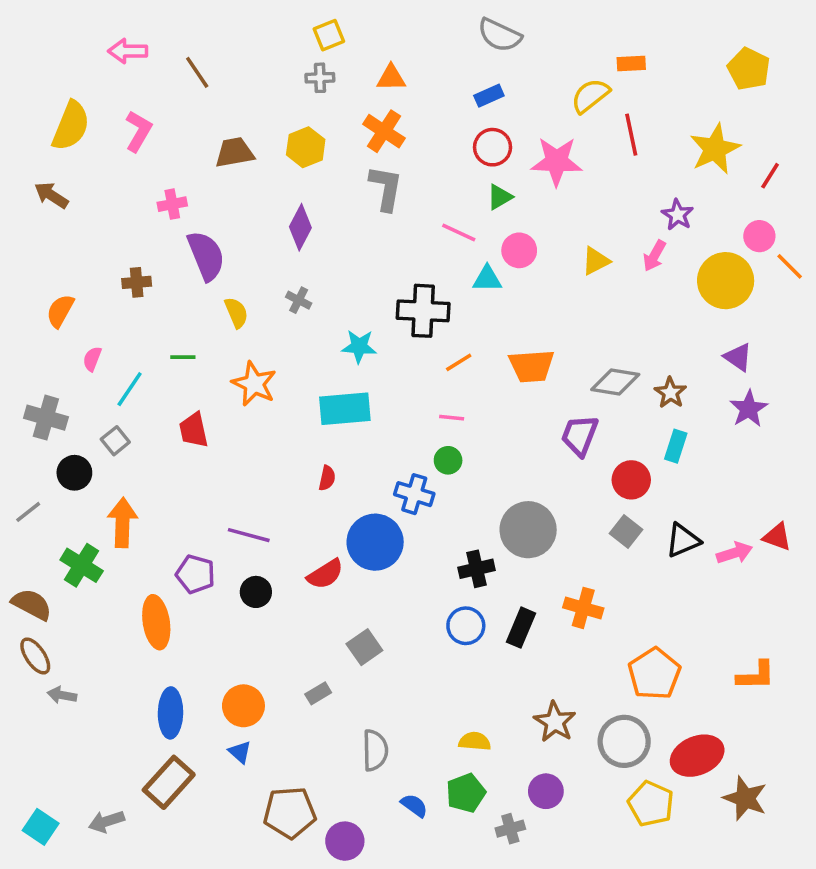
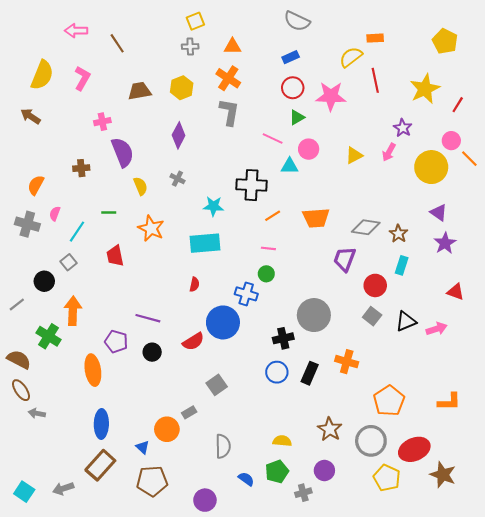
gray cross: (46, 418) -> (27, 224), moved
red triangle: (777, 537) -> (456, 292), moved
orange circle: (243, 706) -> (167, 429), moved
brown pentagon: (290, 813) -> (152, 481), moved

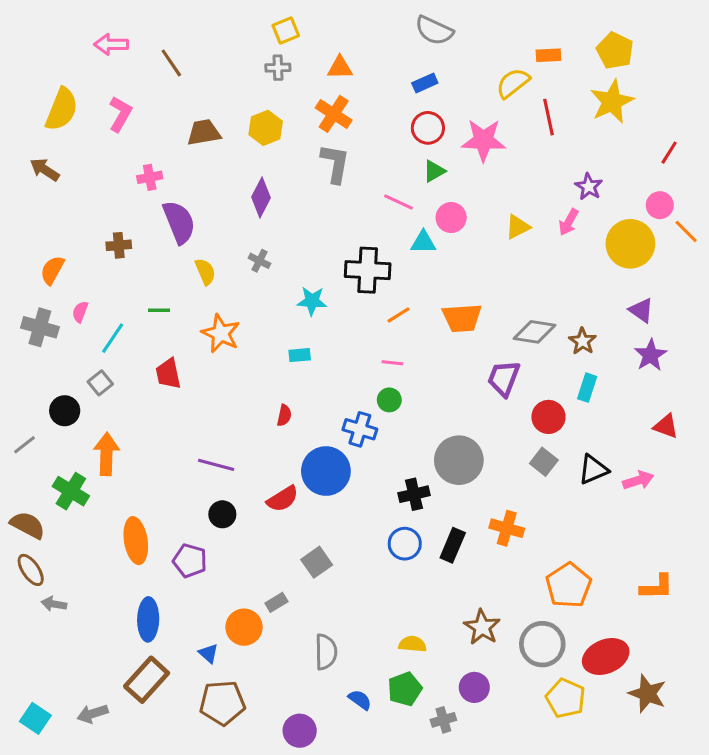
yellow pentagon: (445, 41) -> (615, 51), moved
yellow star: (425, 89) -> (612, 102), moved
cyan rectangle: (205, 243) -> (300, 355), size x0.5
purple pentagon: (116, 341) -> (190, 561), moved

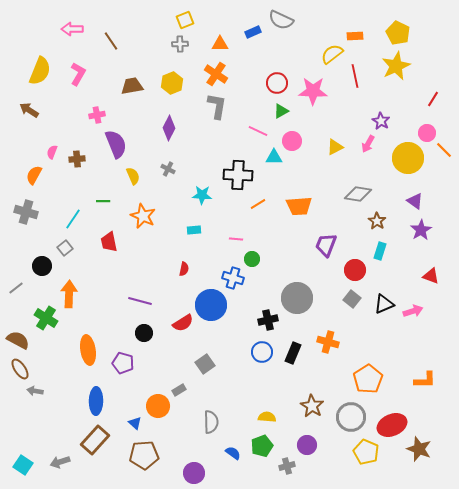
blue rectangle: (425, 83) -> (253, 32), moved
pink semicircle: (80, 312) -> (52, 152), moved
gray diamond: (535, 332) -> (358, 194), moved
pink line: (392, 363) -> (236, 239), moved

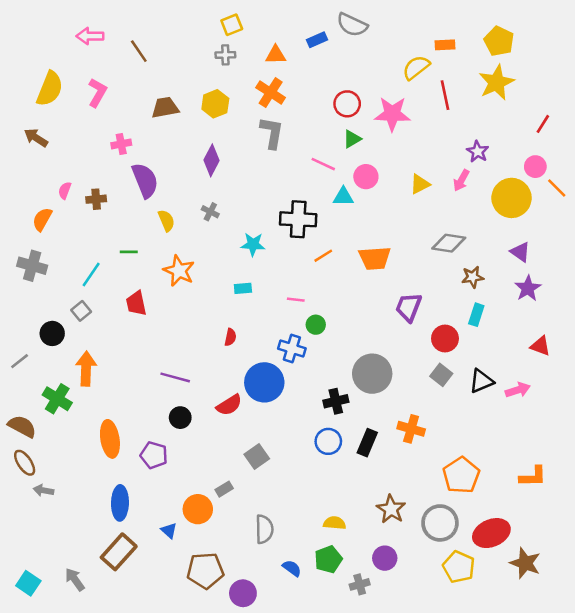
brown star: (377, 221) -> (473, 277), turned 30
brown pentagon: (144, 455) -> (205, 571), moved
gray arrow: (60, 462) -> (75, 579), turned 72

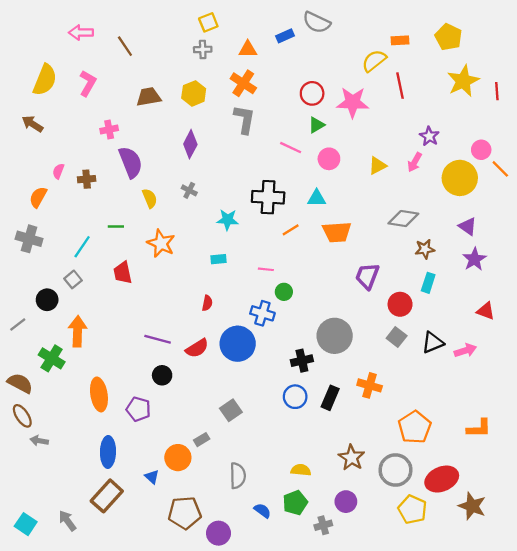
yellow star: (496, 83) -> (463, 81), moved
red line: (543, 124) -> (497, 91), moved, turned -36
cyan triangle: (343, 197) -> (317, 198), moved
red semicircle: (229, 405) -> (197, 348), moved

